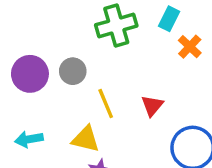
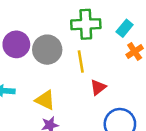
gray circle: (73, 71) -> (47, 50), size x1.5
yellow line: (106, 103) -> (81, 62), moved

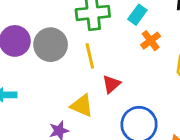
yellow triangle: (45, 100) -> (82, 106), moved

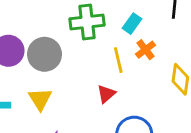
yellow line: (90, 56) -> (118, 60), moved
yellow triangle: (82, 106) -> (40, 99), moved, turned 35

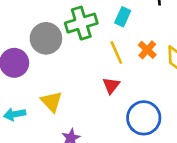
orange cross: (145, 50) -> (147, 50), moved
gray circle: (45, 54) -> (46, 38), moved

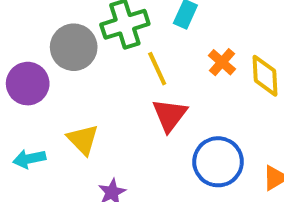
yellow line: (116, 53) -> (157, 69), moved
red triangle: (111, 86) -> (170, 115), size x1.4

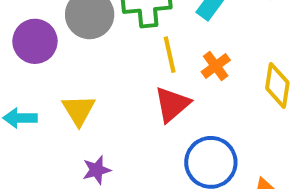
orange cross: (222, 62) -> (216, 66), moved

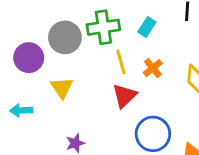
yellow triangle: (79, 110) -> (62, 88), moved

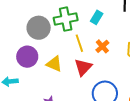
purple circle: (29, 58) -> (27, 57), moved
yellow triangle: (62, 88) -> (54, 64), moved, turned -30

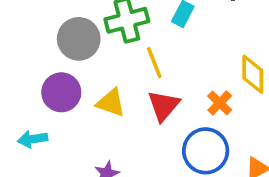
orange cross: (102, 46) -> (220, 103), moved

